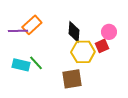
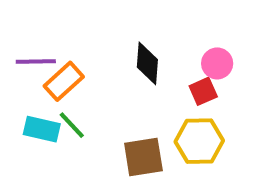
orange rectangle: (32, 25) -> (64, 81), moved
yellow hexagon: (83, 52) -> (199, 141), moved

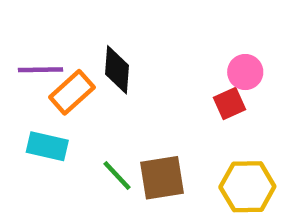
black diamond: (147, 63) -> (117, 70), moved
green line: (72, 125) -> (117, 176), moved
yellow hexagon: (199, 141) -> (247, 187), moved

